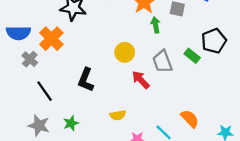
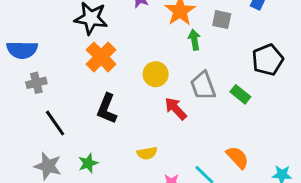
orange cross: (51, 39) -> (101, 57), moved
green rectangle: (192, 56) -> (240, 94), moved
gray cross: (30, 59) -> (36, 83), turned 35

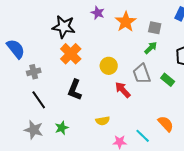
green arrow: (194, 40) -> (151, 48), moved, turned 56
blue semicircle: (22, 50) -> (16, 49), turned -130
gray cross: (36, 83) -> (34, 72), moved

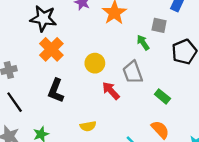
gray square: (155, 28) -> (159, 25), moved
green arrow: (151, 48) -> (143, 43), turned -80
green rectangle: (168, 80) -> (162, 96), moved

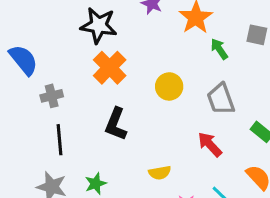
green arrow: (143, 43) -> (219, 49), moved
red arrow: (111, 91) -> (210, 144), moved
black line: (15, 102) -> (59, 140), turned 30

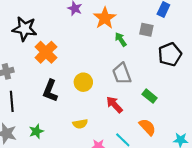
black star: (99, 25) -> (25, 29), moved
yellow circle: (169, 86) -> (83, 82), moved

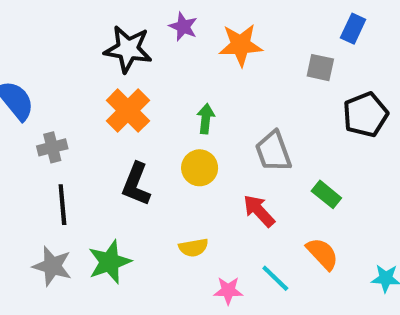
orange star: (105, 18) -> (241, 45), turned 30
black star: (25, 29) -> (128, 49), moved
green arrow: (121, 39) -> (206, 119), moved, turned 40
green star: (36, 131) -> (110, 262), size x1.5

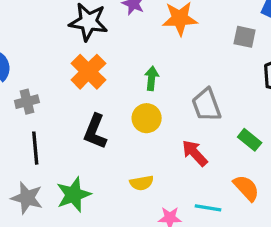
cyan line: (275, 278) -> (208, 208), turned -35

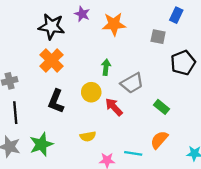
green arrow: (152, 78) -> (106, 67), moved
gray trapezoid: (206, 105) -> (132, 83), turned -100
red arrow: (195, 153) -> (114, 107), moved
orange semicircle: (246, 188) -> (159, 140), turned -96

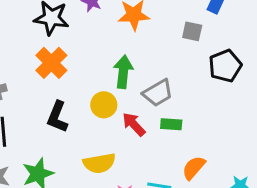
green arrow: (106, 67) -> (123, 72), size x1.5
green rectangle: (161, 107) -> (171, 124), moved, turned -35
yellow semicircle: (88, 136) -> (99, 163), size x1.5

